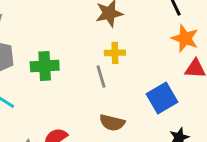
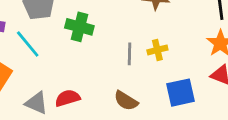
yellow cross: (115, 53) -> (157, 50), moved, turned -30

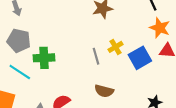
green cross: (79, 27) -> (44, 58), moved
blue square: (180, 93) -> (140, 58), moved

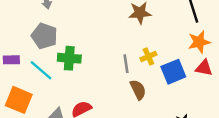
orange star: (160, 28) -> (199, 42), turned 30
brown semicircle: (104, 91) -> (138, 90), moved, turned -138

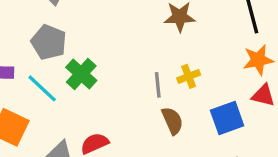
green cross: (69, 58) -> (81, 74), turned 35
blue square: (173, 72) -> (227, 118), moved

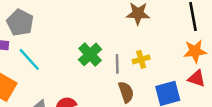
gray pentagon: (49, 42) -> (20, 23), moved
green cross: (81, 74) -> (90, 54), moved

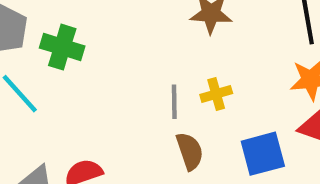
green cross: (90, 54) -> (62, 47), moved, turned -30

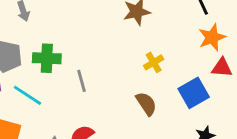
gray line: (174, 102) -> (81, 81), moved

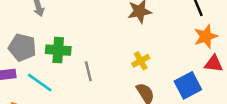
yellow cross: (154, 62) -> (141, 61), moved

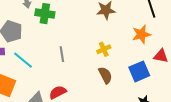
orange star: (206, 36) -> (141, 34), moved
green cross: (58, 50) -> (45, 14), moved

